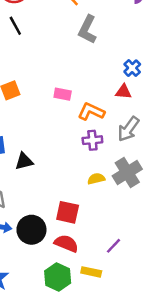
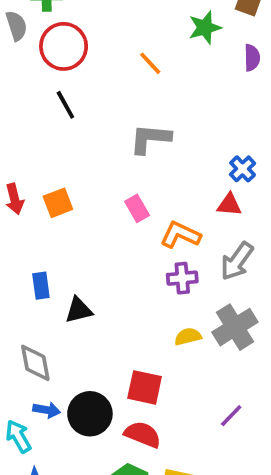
gray L-shape: (87, 30) -> (150, 139), moved, turned 68
pink rectangle: (63, 94) -> (137, 208), turned 49
purple line: (114, 246) -> (231, 416), moved

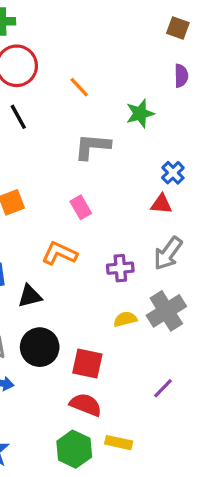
green star: (205, 28) -> (140, 114), moved
orange line: (150, 63) -> (79, 87), moved
orange L-shape: (180, 235) -> (59, 253), moved
black circle: (90, 414) -> (40, 347), moved

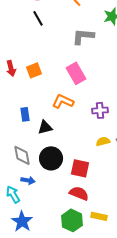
pink rectangle: (81, 207) -> (76, 73), size x1.5

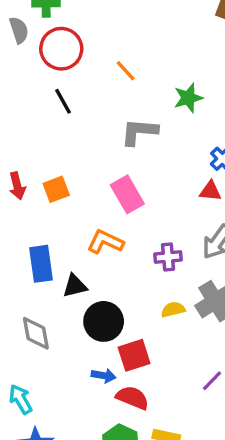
blue rectangle: (25, 114) -> (41, 264), size x1.5
black circle: (51, 158) -> (104, 321), moved
red square: (80, 168) -> (134, 355), turned -30
blue arrow: (28, 180) -> (104, 376), moved

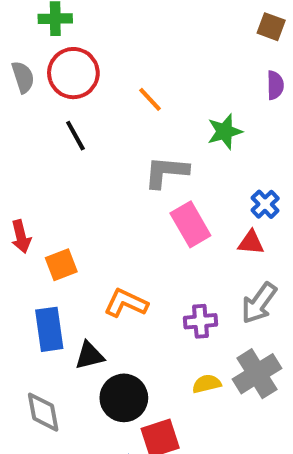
gray semicircle: (19, 30) -> (23, 77), moved
orange square: (56, 189) -> (61, 265), moved
pink rectangle: (127, 194) -> (190, 224), moved

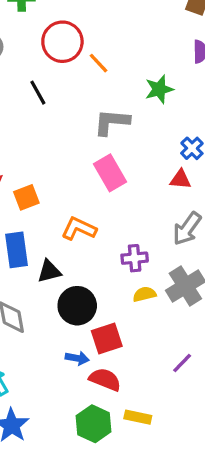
red circle: (73, 73) -> (62, 42), moved
pink rectangle: (190, 224) -> (110, 173), moved
purple cross: (201, 321) -> (135, 258), moved

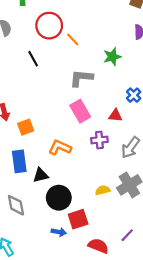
red triangle: (180, 179) -> (115, 115), moved
purple cross: (135, 258) -> (99, 140), moved
red semicircle: (105, 379) -> (98, 246), moved

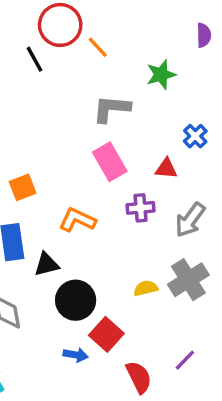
black line: (33, 59) -> (35, 59), moved
red square: (78, 219) -> (106, 334), turned -30
red semicircle: (98, 246) -> (139, 377), turned 42

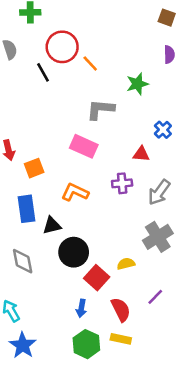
pink rectangle: (110, 162) -> (84, 146), moved, turned -36
yellow semicircle: (146, 288) -> (126, 264), moved
blue arrow: (76, 355) -> (81, 308), moved, turned 90

